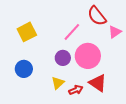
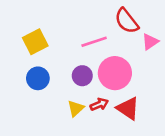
pink line: (72, 32) -> (94, 42), turned 30
blue circle: (24, 69) -> (38, 78), moved
red arrow: (76, 90) -> (99, 104), moved

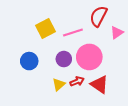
red semicircle: (127, 21) -> (98, 16), turned 65
yellow square: (35, 42) -> (45, 28), moved

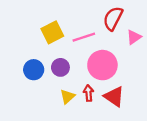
purple circle: (64, 59) -> (60, 67), moved
red arrow: (77, 81) -> (88, 93), turned -72

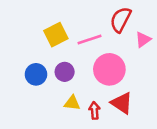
red arrow: (88, 93) -> (94, 110), moved
yellow triangle: (67, 97) -> (72, 103), turned 49

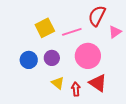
yellow triangle: (72, 103) -> (58, 83), turned 32

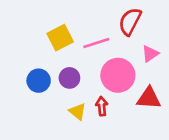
pink triangle: (115, 32) -> (150, 54), moved
red triangle: (98, 83) -> (149, 98), moved, turned -30
red arrow: (76, 89) -> (102, 106), moved

